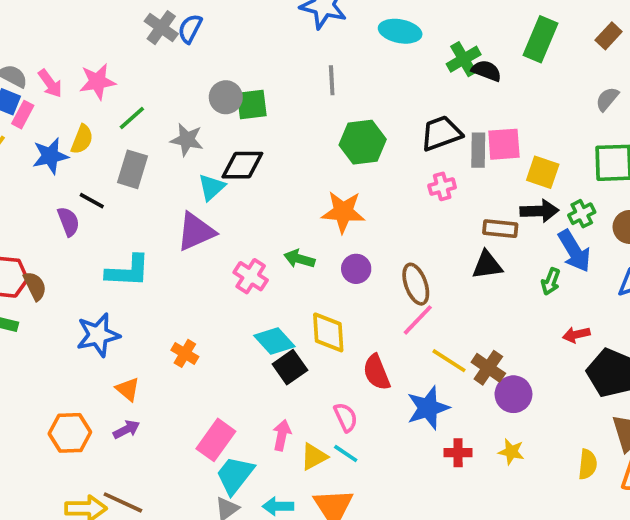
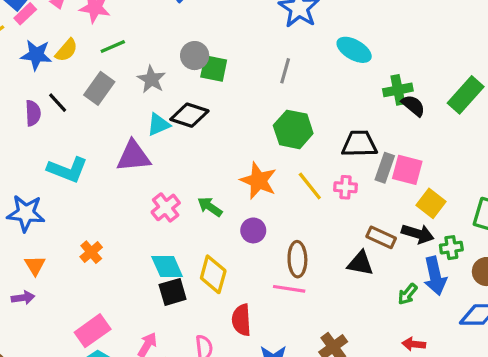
pink line: (418, 320) -> (289, 289), turned 36
yellow line: (449, 361) -> (310, 186), moved

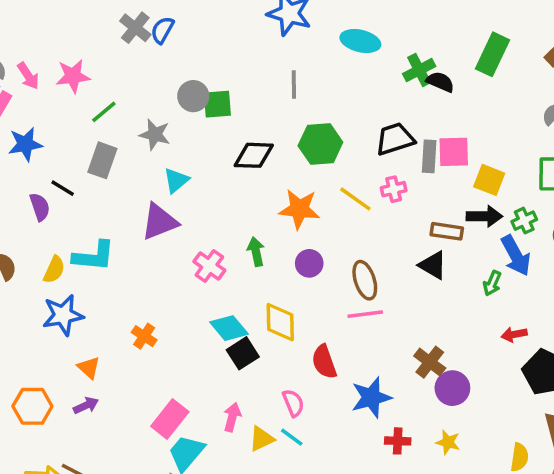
yellow semicircle: (66, 50) -> (54, 270), moved
black diamond: (189, 115) -> (254, 155), moved
green arrow: (210, 207) -> (256, 252), turned 60
black triangle: (360, 263) -> (433, 265), turned 36

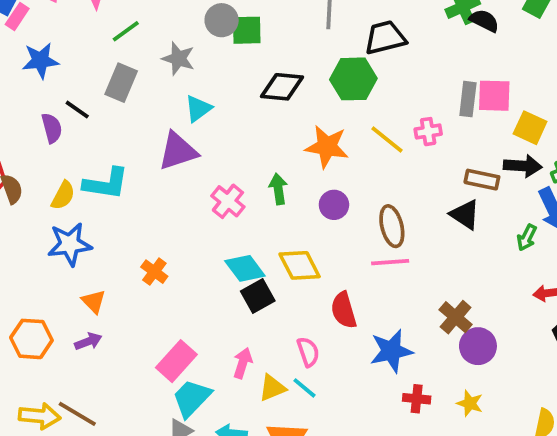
black trapezoid: (395, 139) -> (385, 38), moved
yellow diamond: (280, 322) -> (300, 265), turned -30

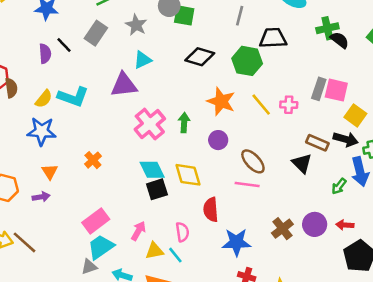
pink cross: (228, 201) -> (150, 124), size x1.4
brown ellipse: (392, 226) -> (253, 161), turned -40
purple circle: (478, 346) -> (315, 224), moved

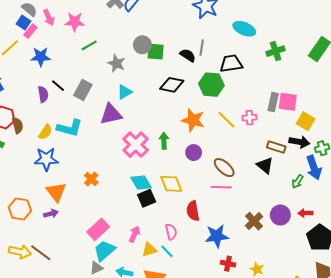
gray rectangle: (96, 33) -> (83, 90), moved
black semicircle: (340, 40) -> (188, 55), moved
orange triangle: (50, 172) -> (56, 192), size x1.5

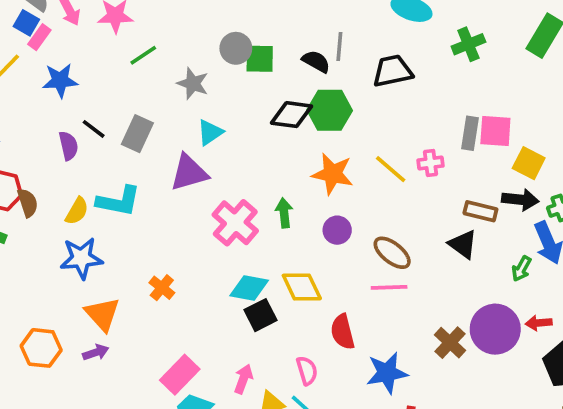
green hexagon: (211, 85) -> (330, 110), moved
cyan diamond: (141, 182) -> (249, 288), turned -45
purple circle: (280, 215) -> (495, 329), size x1.4

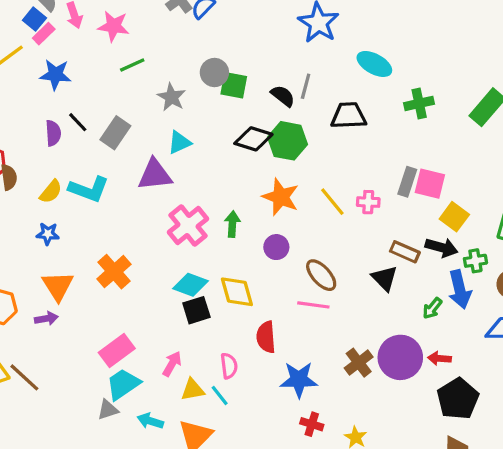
blue star: (81, 258) -> (48, 234), size x0.6
orange cross: (162, 288) -> (114, 272), size x1.5

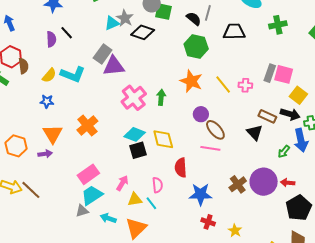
gray rectangle: (115, 133) -> (103, 54), moved
black diamond: (253, 139) -> (143, 32), moved
cyan triangle: (179, 142) -> (112, 23), moved
purple circle: (276, 247) -> (201, 114), moved

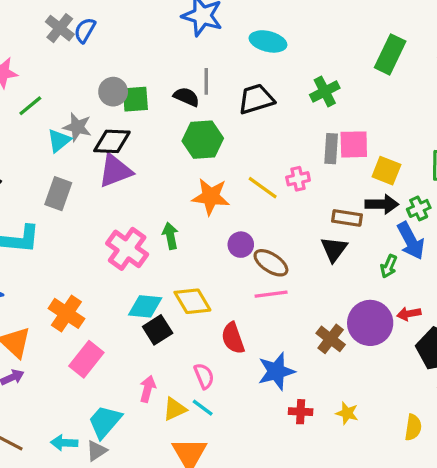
green cross: (278, 25) -> (325, 91), moved
purple triangle: (114, 66) -> (115, 171), moved
black triangle: (255, 132) -> (334, 249), turned 36
pink rectangle: (88, 174) -> (86, 359), moved
cyan arrow: (108, 218) -> (64, 443), moved

